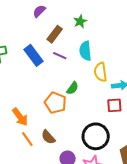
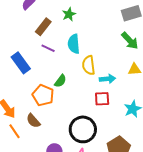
blue rectangle: (33, 55) -> (21, 63), moved
brown semicircle: (48, 137) -> (33, 121), moved

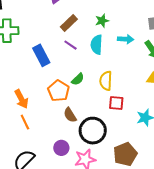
green star: (69, 14) -> (102, 21), moved
yellow semicircle: (89, 65) -> (106, 81), moved
cyan arrow: (108, 79) -> (126, 39), moved
brown semicircle: (33, 121) -> (70, 115), moved

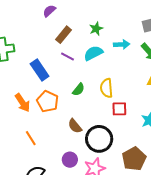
cyan semicircle: (97, 45) -> (93, 53), turned 66
orange pentagon: (59, 91) -> (47, 101), moved
orange arrow: (21, 99) -> (22, 103), moved

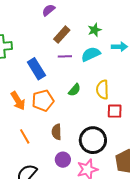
purple line: (67, 56) -> (65, 56), turned -32
orange pentagon: (47, 101) -> (43, 101), turned 30
brown semicircle: (75, 126) -> (57, 132), moved, turned 35

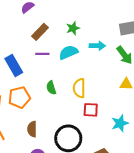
green semicircle: (74, 90) -> (51, 88), turned 120

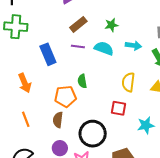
cyan semicircle: (68, 52) -> (104, 48), turned 36
yellow semicircle: (79, 88) -> (128, 82), moved
orange pentagon: (19, 97) -> (65, 96), moved

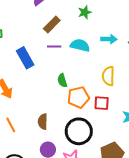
green star: (111, 25) -> (85, 12), moved
orange pentagon: (65, 96) -> (78, 97), moved

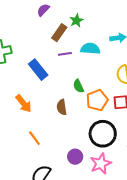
green star: (85, 12) -> (76, 21), moved
brown semicircle: (43, 122) -> (62, 107), moved

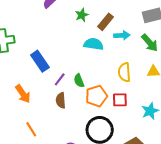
brown rectangle: (59, 33) -> (106, 22), moved
purple line: (65, 54) -> (60, 79), moved, turned -48

